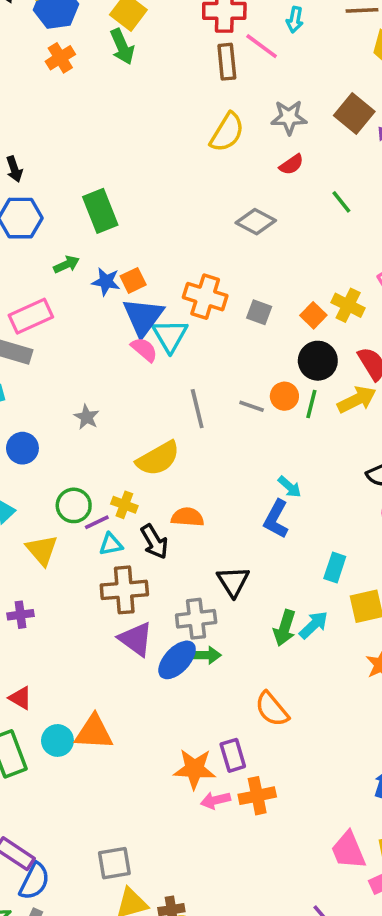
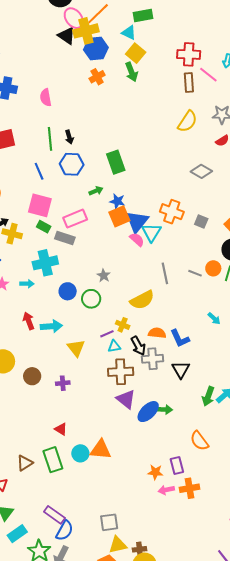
orange square: (133, 280) -> (119, 216), moved, size x1.5
green circle: (74, 505) -> (91, 299), moved
blue L-shape: (276, 519) -> (180, 338), moved, turned -55
gray cross: (196, 619) -> (152, 359), moved
orange star: (194, 769) -> (155, 472), size x0.7

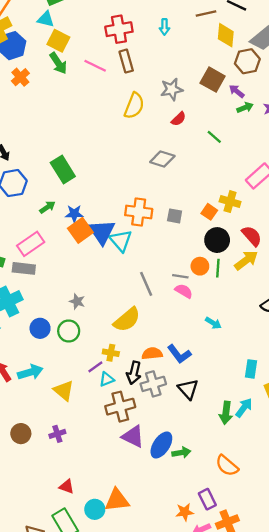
pink line: (208, 75) -> (95, 66), moved
pink semicircle: (137, 240) -> (184, 291), moved
black arrow: (138, 346) -> (134, 373), turned 54
green arrow: (164, 410) -> (181, 453), moved

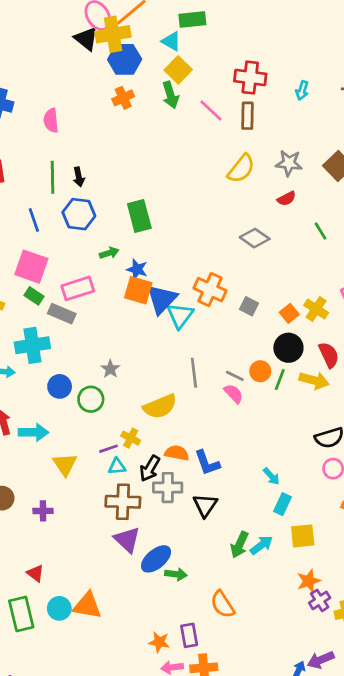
orange square: (80, 230) -> (138, 290), turned 35
yellow arrow: (246, 260) -> (314, 380), turned 35
cyan arrow: (213, 323) -> (271, 476), moved

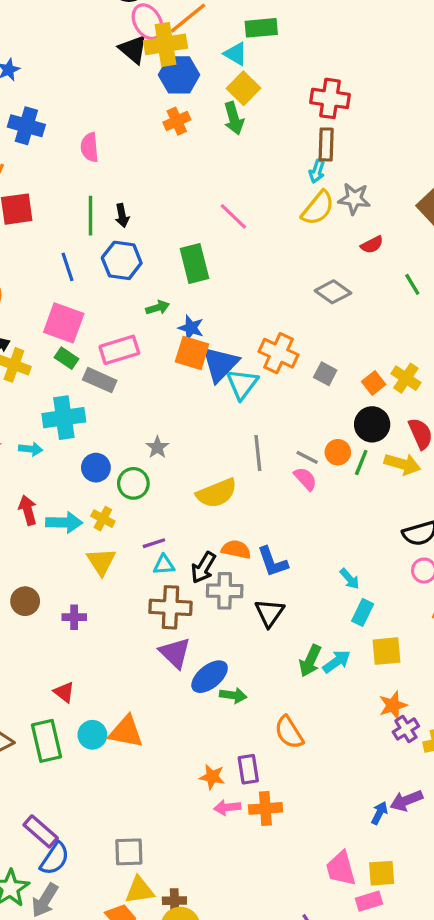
cyan arrow: (302, 90) -> (317, 171), moved
pink line: (211, 110) -> (233, 216), moved
gray star: (289, 163) -> (354, 199), moved
yellow cross: (131, 438) -> (103, 519), moved

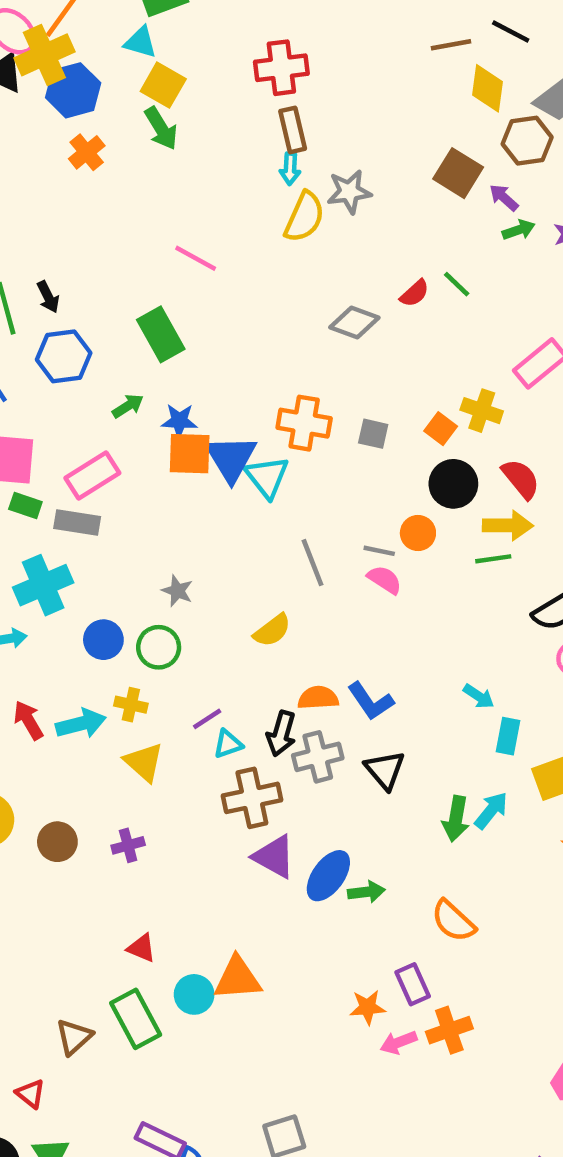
red semicircle: (372, 245) -> (415, 293), moved
green line: (361, 463) -> (493, 559), moved, turned 75
yellow semicircle: (217, 493) -> (272, 630), size x0.7

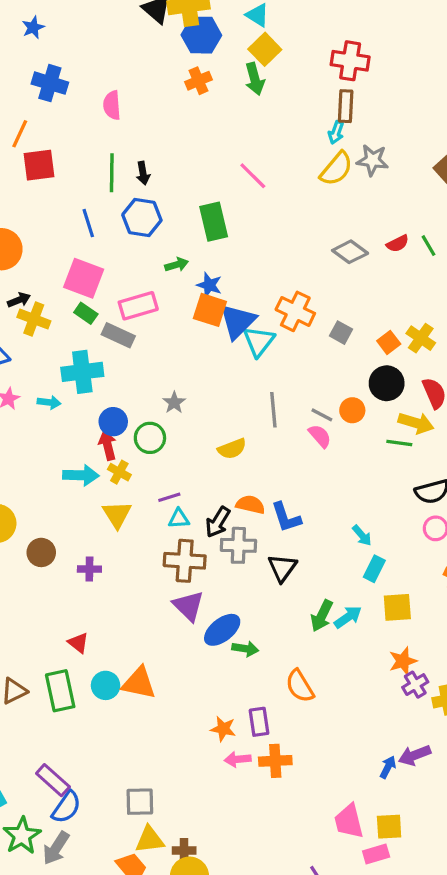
red arrow: (28, 720) -> (107, 445), moved

